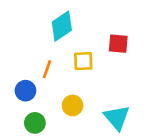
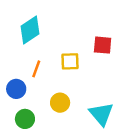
cyan diamond: (62, 26) -> (30, 30), moved

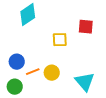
orange line: (36, 69) -> (33, 72), moved, turned 48
green circle: (25, 119) -> (15, 87), moved

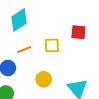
orange line: (33, 72) -> (24, 50), moved

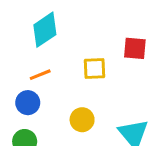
orange line: (24, 50) -> (40, 75), moved

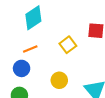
yellow square: (94, 68) -> (68, 45), turned -35

